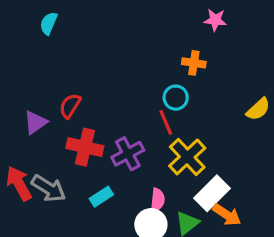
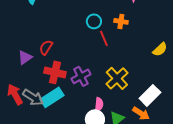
cyan circle: (176, 98) -> (94, 21), moved
red line: (166, 122) -> (104, 38), moved
white rectangle: (212, 193) -> (150, 95), moved
cyan rectangle: (101, 197) -> (52, 97), moved, size x1.6

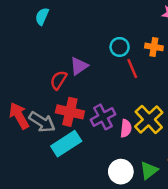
purple triangle: (25, 57) -> (79, 66), moved
red arrow: (15, 94) -> (19, 116), moved
gray arrow: (33, 97) -> (42, 122), moved
pink semicircle: (99, 104) -> (126, 128), moved

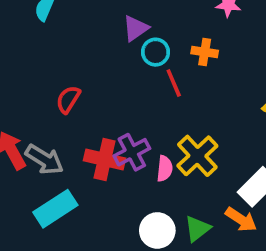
purple triangle: (79, 66) -> (135, 28), moved
red cross: (70, 112) -> (105, 159), moved
cyan rectangle: (66, 144) -> (55, 209), moved

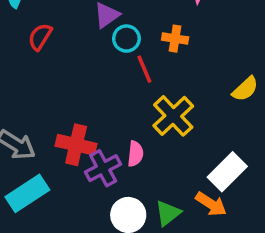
red semicircle: (68, 99) -> (40, 37), moved
purple cross: (132, 152) -> (103, 168), moved
yellow cross: (197, 156) -> (173, 116), moved

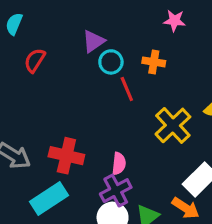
yellow cross: (173, 116) -> (173, 125), moved
purple cross: (103, 168) -> (116, 191), moved
cyan rectangle: (27, 193) -> (49, 199), moved

